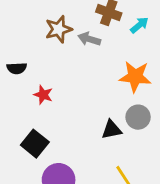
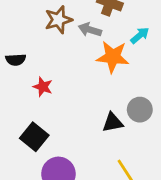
cyan arrow: (139, 25) -> (140, 35), moved
orange star: (135, 77) -> (113, 57), moved

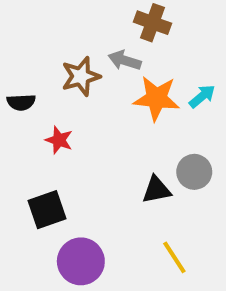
brown star: (58, 20) -> (81, 76), moved
cyan arrow: (140, 35) -> (202, 96), moved
black square: (34, 137) -> (47, 210), turned 32

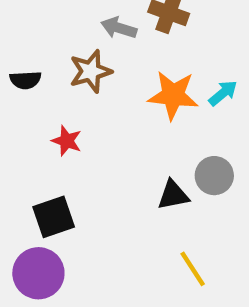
gray arrow: (125, 60) -> (119, 28), moved
black semicircle: (21, 102) -> (25, 80), moved
purple circle: (81, 261) -> (38, 273), moved

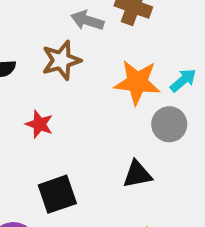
gray circle: (214, 176) -> (169, 124), moved
black square: (54, 217) -> (57, 194), moved

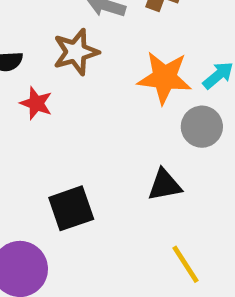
red star: (39, 124) -> (36, 103), moved

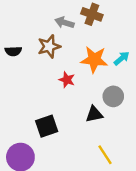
red star: (36, 103) -> (67, 80), moved
gray circle: (202, 127) -> (113, 96), moved

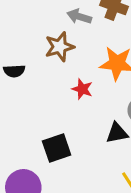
black semicircle: (13, 51) -> (14, 71), moved

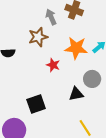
gray arrow: (79, 17) -> (51, 17), turned 49

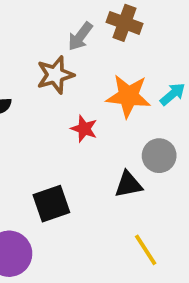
gray arrow: (51, 17) -> (80, 36), turned -119

